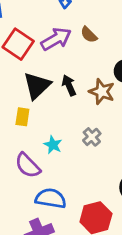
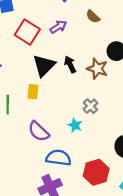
brown semicircle: (89, 35) -> (93, 17), moved
purple arrow: (56, 39) -> (58, 27), size x0.7
cyan star: (53, 145) -> (75, 125), moved

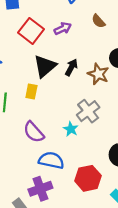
black arrow: (70, 64) -> (71, 67), turned 49
gray cross: (90, 106) -> (88, 111), size x1.5

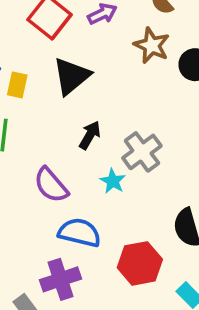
black arrow: (71, 67) -> (90, 135), moved
brown star: (98, 74) -> (152, 45), moved
yellow rectangle: (31, 91) -> (17, 85), moved

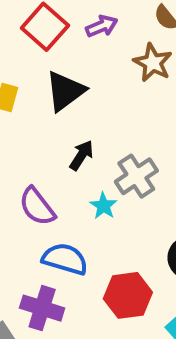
purple cross: (61, 279) -> (42, 308), turned 33

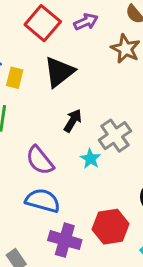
blue semicircle: (65, 259) -> (43, 201), moved
purple cross: (42, 308) -> (65, 240), moved

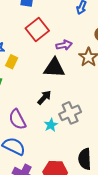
purple arrow: (86, 22) -> (64, 45), moved
black triangle: (59, 72) -> (54, 68), moved, turned 30

